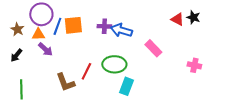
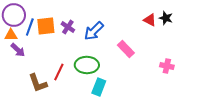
purple cross: (104, 26) -> (68, 27), moved, turned 32
blue arrow: (121, 30) -> (94, 31), turned -60

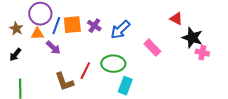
black star: (166, 18) -> (192, 38), moved, size x1.5
purple arrow: (18, 50) -> (53, 48), moved
pink cross: (167, 66) -> (202, 53), moved

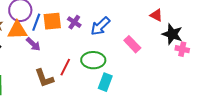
orange triangle: (37, 34) -> (17, 30), size x1.5

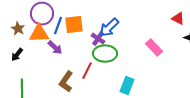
purple cross: (74, 22) -> (98, 39), moved
blue arrow: (100, 26) -> (109, 28), moved
green ellipse: (93, 60) -> (105, 54), moved
brown L-shape: (44, 78) -> (66, 82), turned 55

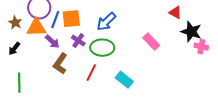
purple cross: (98, 39) -> (78, 41), moved
red line: (87, 71) -> (91, 73), moved
brown L-shape: (66, 82) -> (60, 64), moved
cyan rectangle: (127, 86) -> (124, 80), turned -72

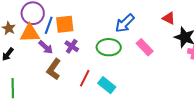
blue arrow: (106, 22) -> (125, 23), moved
green ellipse: (102, 48) -> (109, 47), moved
cyan rectangle: (124, 80) -> (107, 85), moved

